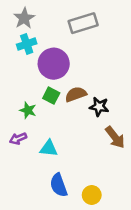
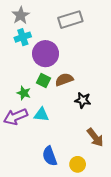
black star: (99, 107) -> (83, 100), moved
brown arrow: (115, 137) -> (95, 137), moved
purple arrow: (18, 139) -> (16, 117), size x1.6
cyan triangle: (49, 148) -> (41, 115), moved

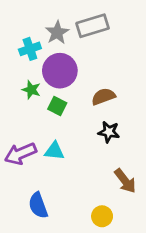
gray star: (21, 15) -> (57, 33), moved
brown semicircle: (64, 80) -> (103, 97), moved
green star: (24, 93) -> (31, 90), moved
blue semicircle: (50, 156) -> (38, 205), moved

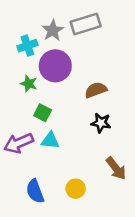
green square: (57, 106) -> (43, 113), moved
yellow circle: (102, 216) -> (76, 189), moved

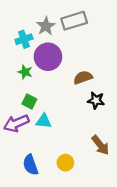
green square: (43, 113) -> (29, 101), moved
black star: (101, 123) -> (96, 100), moved

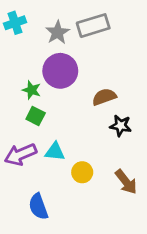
cyan cross: (24, 39) -> (15, 23), moved
green square: (29, 101) -> (36, 116), moved
yellow circle: (65, 163) -> (82, 172), moved

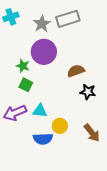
blue semicircle: (38, 207) -> (43, 139), moved, turned -72

